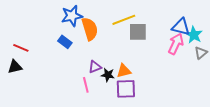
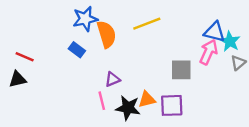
gray square: (138, 32) -> (181, 70), moved
orange triangle: (124, 71) -> (147, 100), moved
black star: (108, 75) -> (128, 108), moved, size x1.5
purple square: (126, 89) -> (172, 105), moved

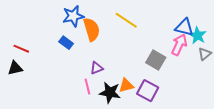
yellow line: (147, 24) -> (126, 20), turned 55
gray square: (181, 70) -> (156, 60), turned 30
purple square: (172, 105) -> (148, 91), turned 30

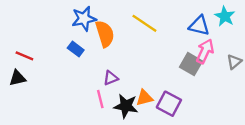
blue triangle: (184, 27) -> (199, 26), moved
cyan star: (198, 35) -> (225, 16), moved
gray square: (156, 60) -> (191, 64), moved

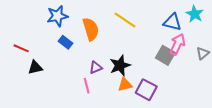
blue star: (84, 19) -> (57, 16), moved
black triangle: (17, 78) -> (35, 67), moved
black star: (126, 106) -> (120, 65), moved, turned -30

